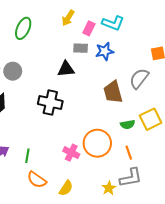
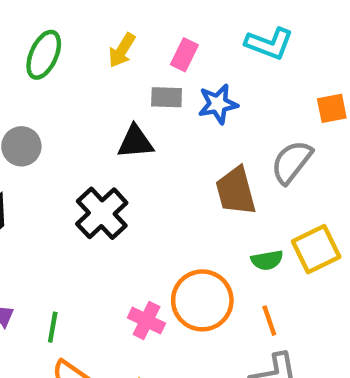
yellow arrow: (68, 18) -> (122, 50), moved
cyan L-shape: (113, 23) -> (269, 44), moved
black cross: (50, 102) -> (102, 213), turned 35

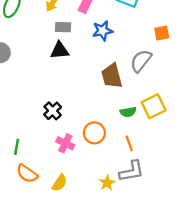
gray rectangle: (167, 97) -> (63, 27), moved
black cross: (102, 213) -> (53, 111), moved, size x0.7
orange circle: (202, 300) -> (94, 133), size x0.7

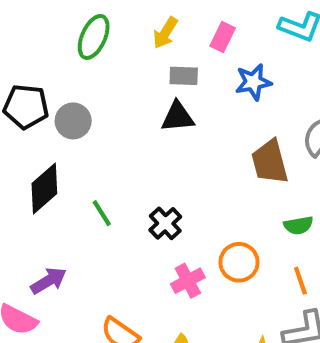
pink cross: (65, 143) -> (188, 281), turned 36
green line: (17, 147) -> (102, 213), moved, turned -42

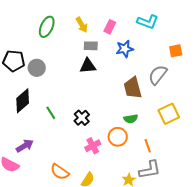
yellow arrow: (165, 33) -> (82, 25), turned -63
green semicircle: (298, 225) -> (131, 119), moved

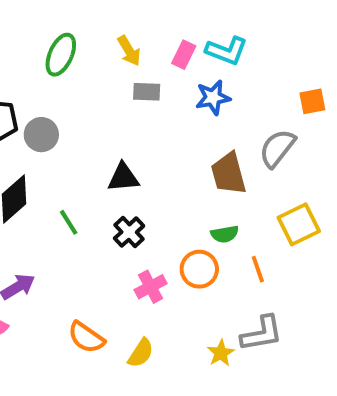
cyan L-shape: (148, 22) -> (227, 51), moved
black triangle: (88, 66) -> (123, 177), moved
orange line: (148, 146) -> (258, 269), moved

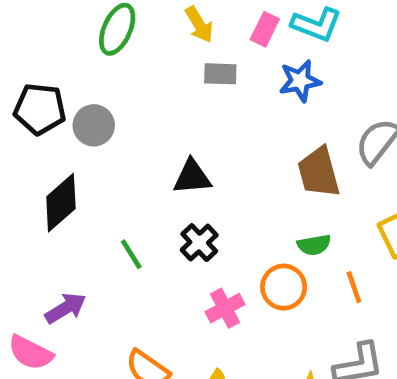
green line: (69, 222) -> (131, 254), moved

